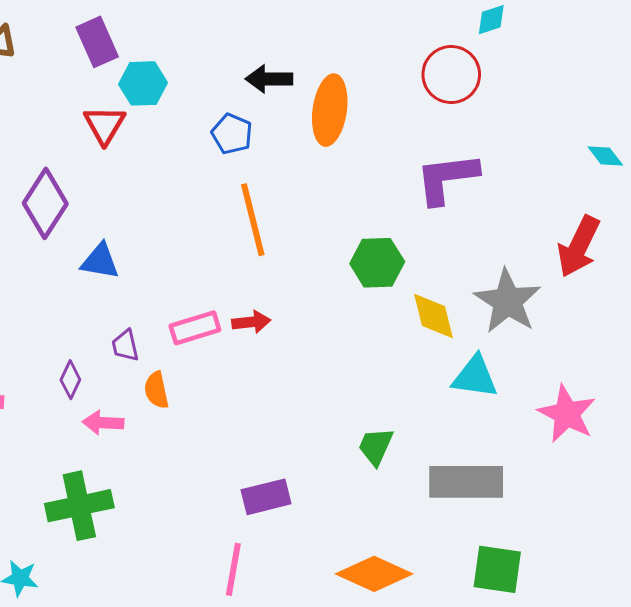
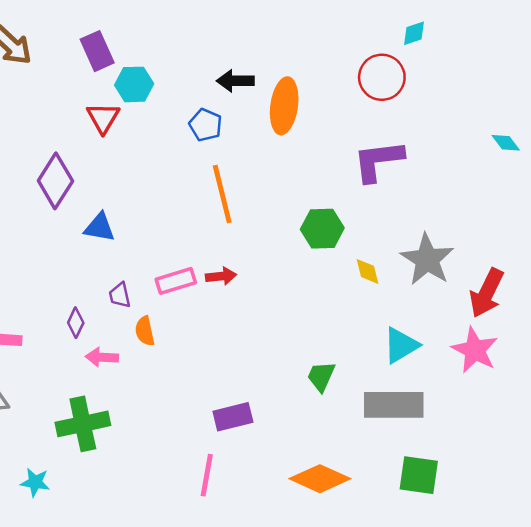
red arrow: (579, 246) -> (487, 293), moved
yellow diamond: (433, 316) -> (368, 271), size x0.7
cyan triangle: (475, 377) -> (401, 345), moved, turned -39

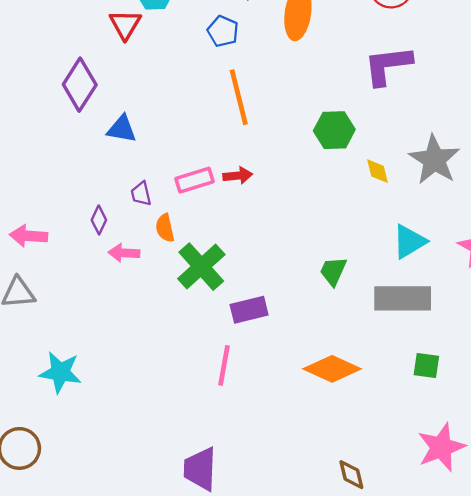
green cross: (83, 424) -> (201, 267), moved, turned -30
green square: (419, 475) -> (426, 365), size x0.7
cyan star: (35, 482) -> (60, 372), size x1.5

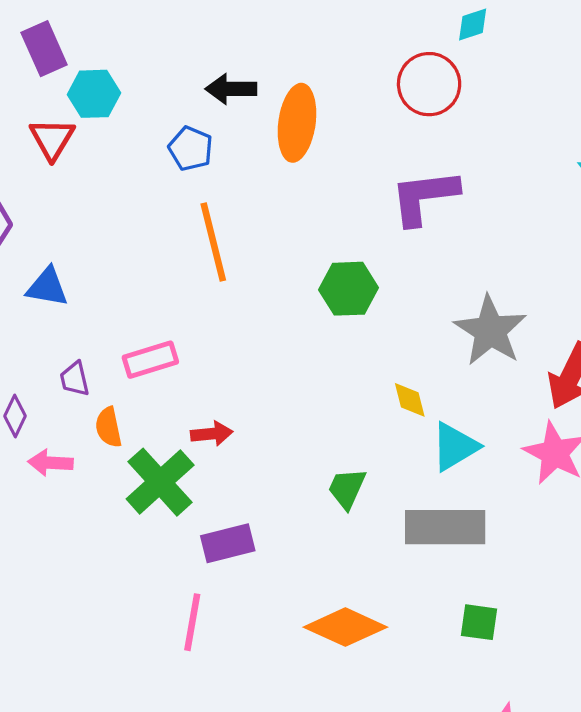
yellow diamond: (378, 171) -> (410, 400), moved
red arrow: (238, 176) -> (212, 434), moved

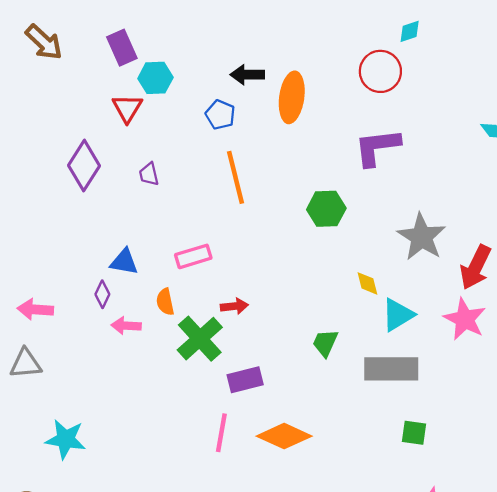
blue triangle: (47, 287) -> (124, 262), moved
purple trapezoid: (75, 379) -> (149, 174), moved
orange diamond: (345, 627) -> (284, 436), moved

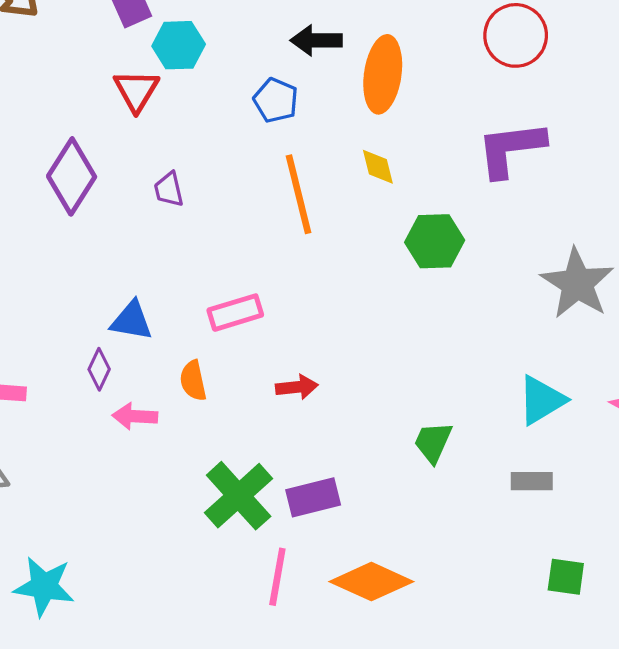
yellow diamond: (367, 283) -> (378, 167), moved
green cross: (200, 339) -> (239, 496), moved
gray rectangle: (391, 369) -> (532, 481), size x0.5

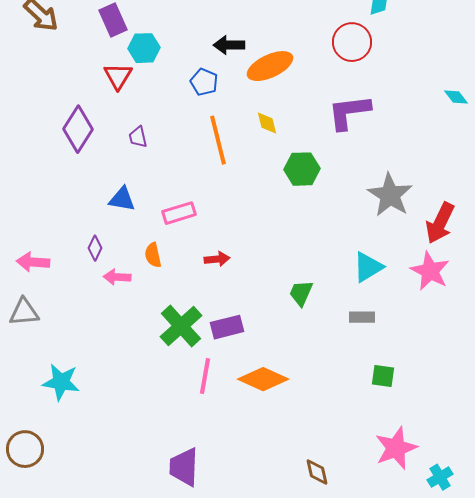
orange ellipse: (383, 74) -> (270, 66), turned 57
blue triangle: (132, 321) -> (122, 199), moved

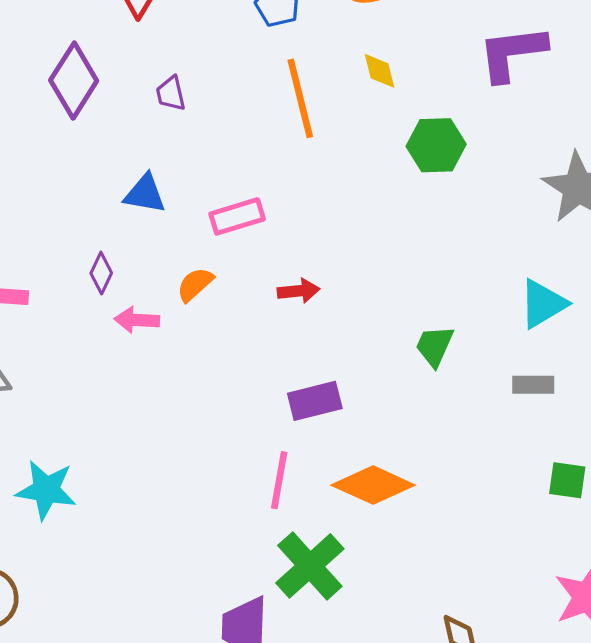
orange semicircle: (153, 255) -> (195, 284), turned 60
green cross: (181, 326) -> (310, 566), moved

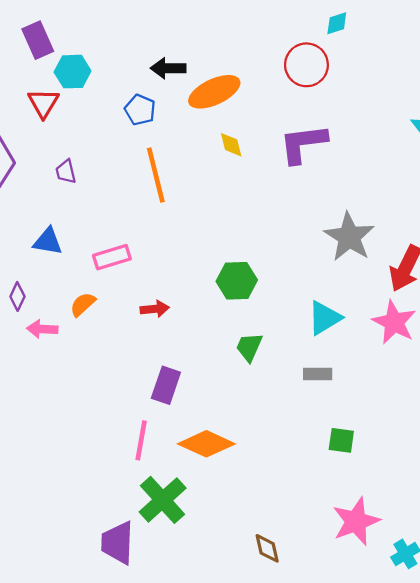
yellow diamond: (379, 71) -> (231, 145), moved
green hexagon: (436, 145) -> (237, 281), moved
purple rectangle: (315, 401) -> (166, 385), turned -57

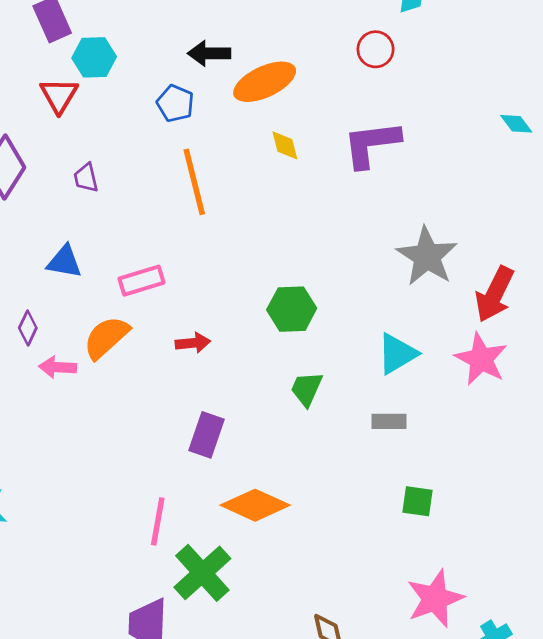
red circle: (306, 65) -> (376, 49), size x0.7
orange semicircle: (83, 304) -> (106, 337), size x1.5
pink line: (141, 440) -> (158, 521), moved

